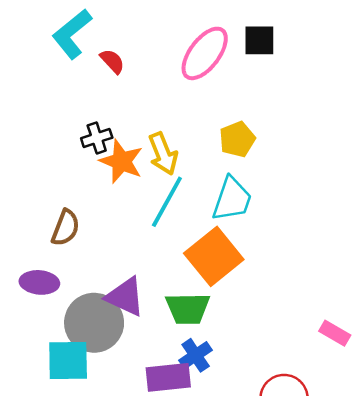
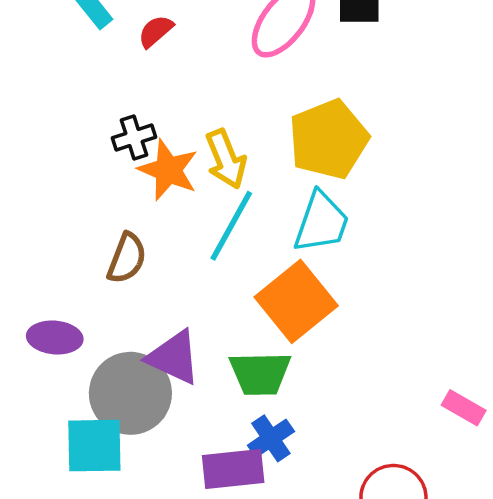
red semicircle: (112, 61) -> (156, 31), turned -88
yellow pentagon: (237, 139) -> (329, 139), size x1.6
brown semicircle: (65, 228) -> (127, 258), moved

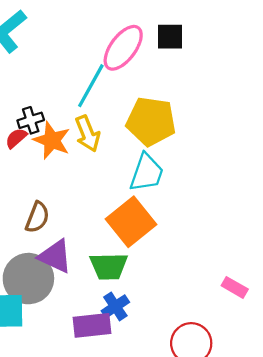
red semicircle: (156, 31) -> (16, 138), moved
yellow pentagon: (329, 139) -> (151, 121), turned 30
cyan line: (231, 226) -> (91, 86), moved
brown semicircle: (127, 258) -> (37, 217), moved

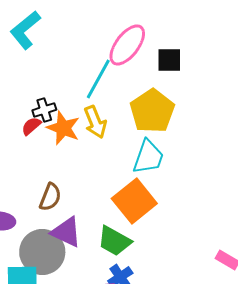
black square: (170, 37) -> (169, 60), moved
yellow pentagon: (151, 121) -> (152, 111), turned 30
green trapezoid: (109, 266) -> (114, 241), turned 30

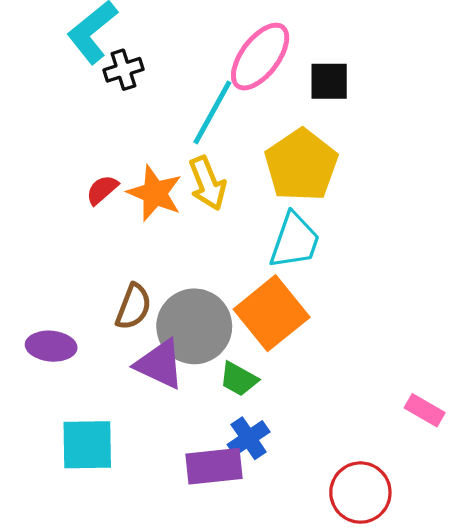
black cross: (44, 110) -> (123, 70), moved
green trapezoid: (114, 241) -> (239, 379), size x0.7
gray circle: (42, 252) -> (194, 326), moved

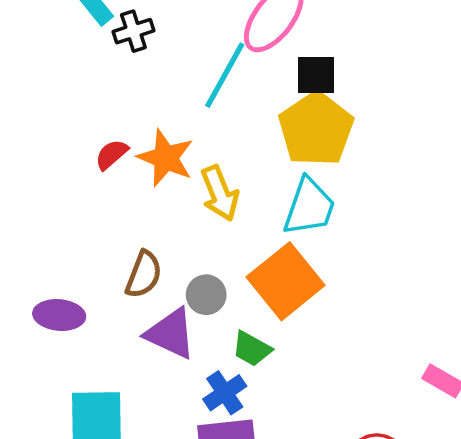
black square: (329, 81) -> (316, 75), moved
yellow arrow: (207, 183) -> (220, 193), moved
gray circle: (194, 326) -> (206, 295), size x0.5
blue cross: (249, 438) -> (225, 393), moved

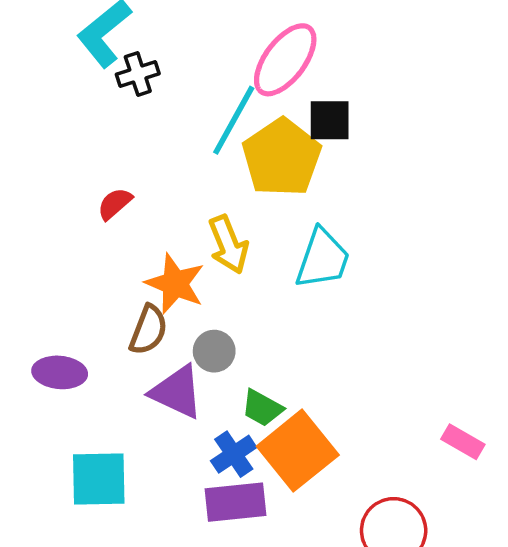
yellow pentagon: (316, 129) -> (282, 157), moved
orange star: (166, 158) -> (175, 284), moved
orange square: (286, 281) -> (298, 451), moved

